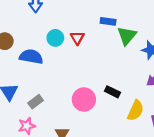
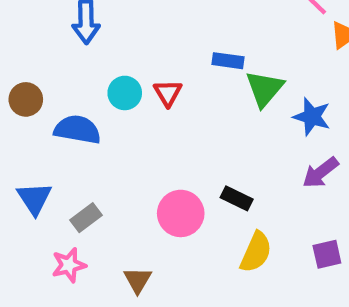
yellow semicircle: (136, 110) -> (256, 252), moved

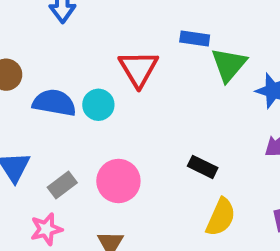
cyan circle: (125, 93) -> (98, 105), moved
red triangle: (168, 93) -> (139, 69), size x1.5
pink circle: (181, 213) -> (118, 181), moved

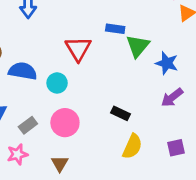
cyan circle: (98, 105) -> (57, 83), moved

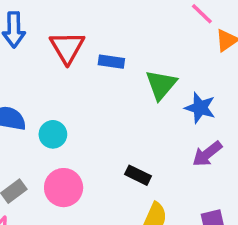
blue rectangle: (115, 29) -> (111, 62), moved
red triangle: (78, 49) -> (67, 47), moved

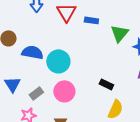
cyan circle: (53, 134) -> (58, 61), size x1.5

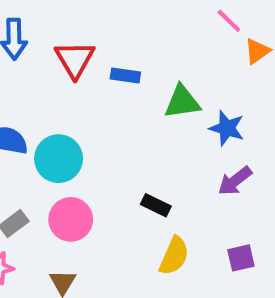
green triangle: (119, 33) -> (182, 102), turned 42

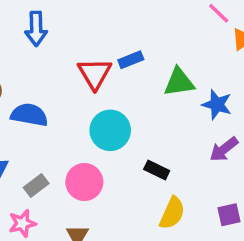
red triangle: (75, 59) -> (95, 74), moved
blue rectangle: (125, 75) -> (131, 60), turned -30
cyan circle: (59, 159) -> (110, 130), moved

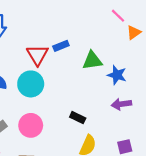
cyan circle: (110, 130) -> (31, 84), moved
purple arrow: (224, 149) -> (121, 104), turned 30

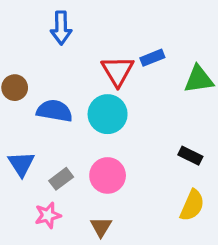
black rectangle: (78, 118) -> (190, 156), moved

